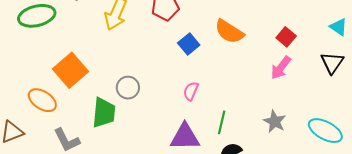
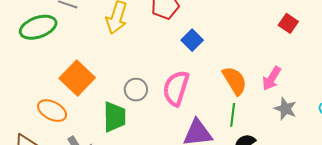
orange semicircle: (229, 32) -> (235, 81), moved, turned -148
pink arrow: (281, 68) -> (272, 78), moved
pink semicircle: (191, 91) -> (176, 88), moved, size x1.8

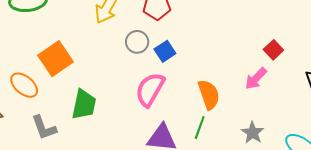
blue square: (192, 40) -> (165, 51), moved
pink arrow: (272, 78) -> (256, 78), moved
gray circle: (136, 90) -> (137, 42), moved

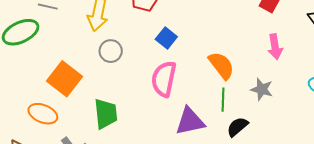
gray circle: (137, 42) -> (111, 51), moved
pink arrow: (256, 78) -> (275, 47), moved, turned -35
gray star: (253, 133) -> (262, 89), moved

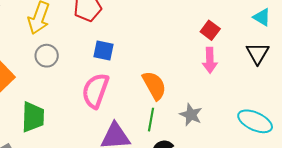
blue square: (166, 38) -> (104, 50), turned -35
pink arrow: (275, 47) -> (210, 60), moved

